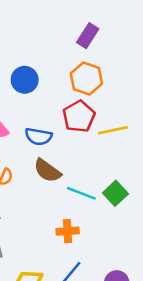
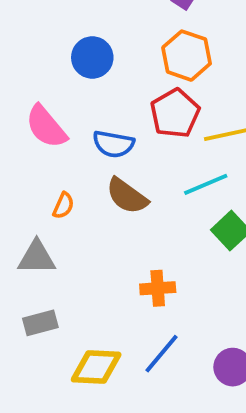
cyan line: (81, 193) -> (206, 184), moved, turned -44

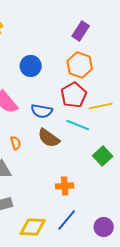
cyan line: (206, 184) -> (78, 125), moved, turned 45
orange semicircle: (63, 206) -> (16, 143), turned -40

